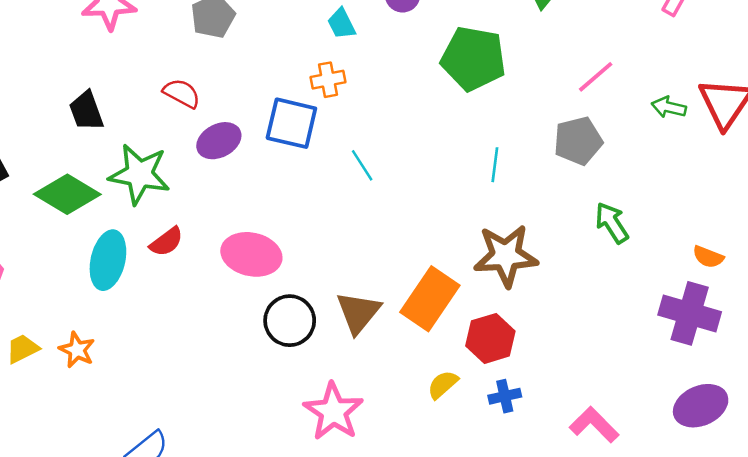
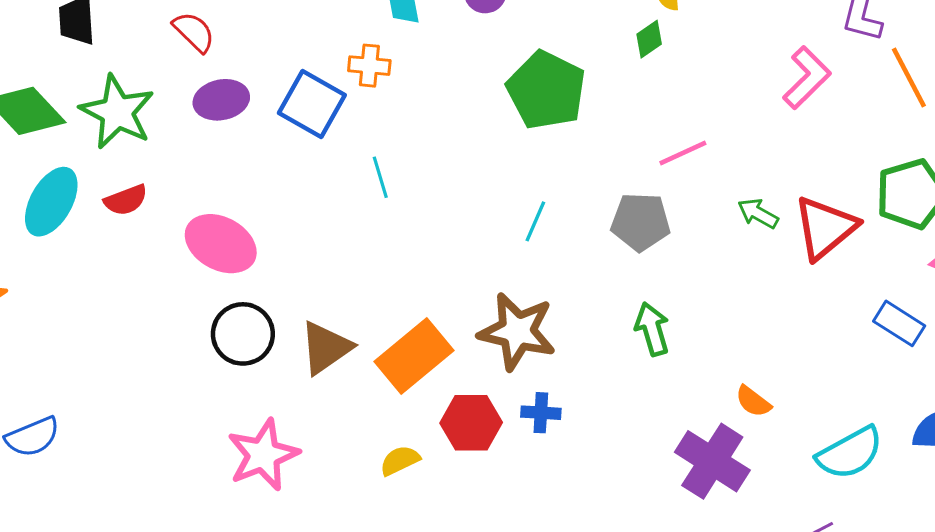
blue cross: (505, 396) -> (541, 413), moved

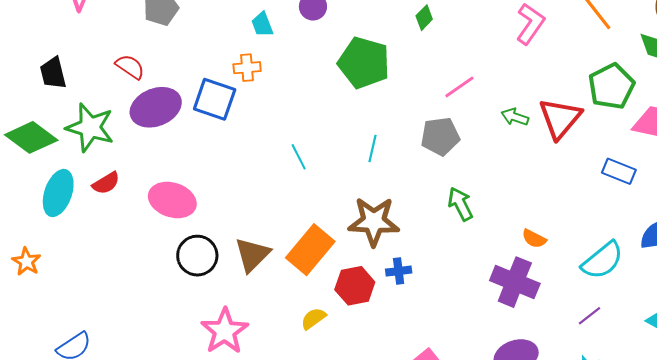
purple ellipse: (221, 100) -> (156, 107), size x1.4
cyan line: (380, 177) -> (299, 157), moved

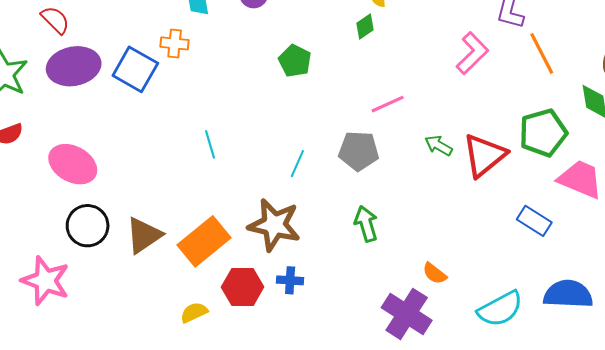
green pentagon: (364, 63) -> (295, 61), size x0.6
cyan line: (372, 148) -> (297, 164), moved
pink star: (225, 331) -> (45, 281), moved, turned -30

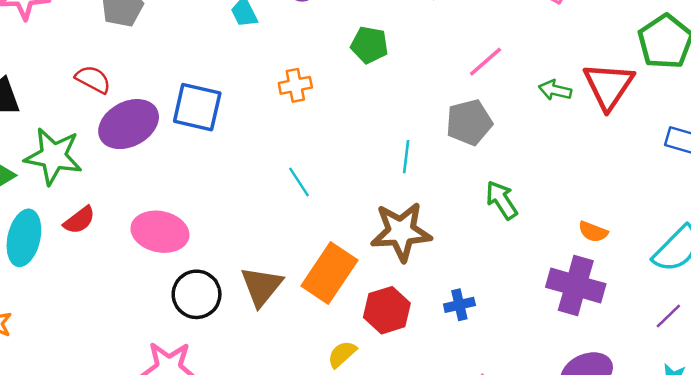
orange cross: (175, 43) -> (295, 85), moved
cyan line: (210, 144) -> (299, 182), moved
blue cross: (290, 280) -> (459, 305), moved

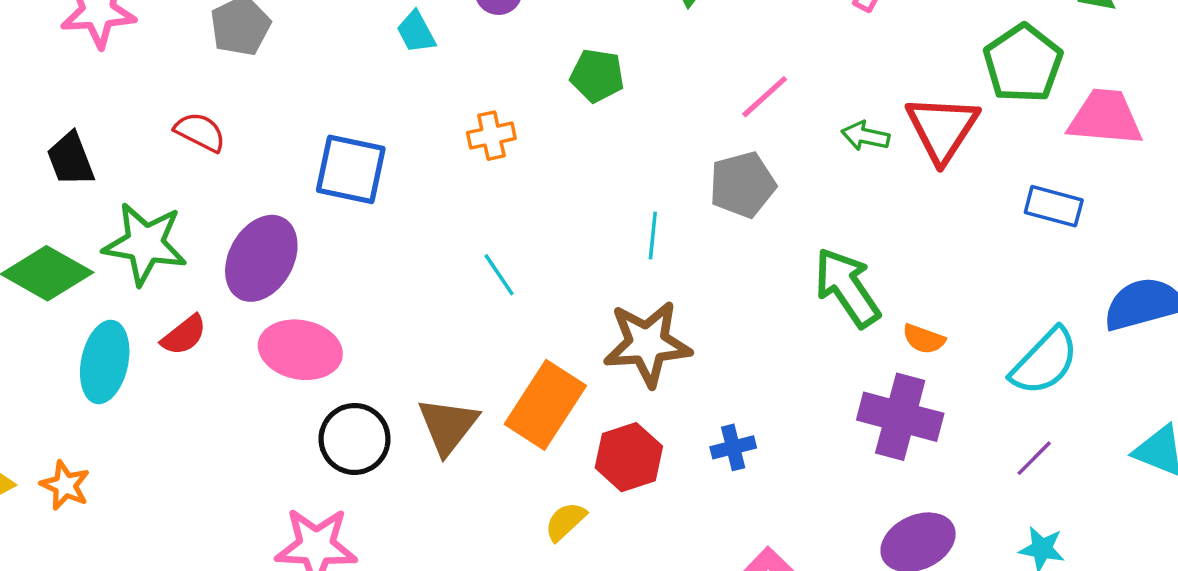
purple ellipse: (129, 124) -> (261, 258), moved, turned -32
green arrow: (502, 200) -> (847, 287), moved, size x1.4

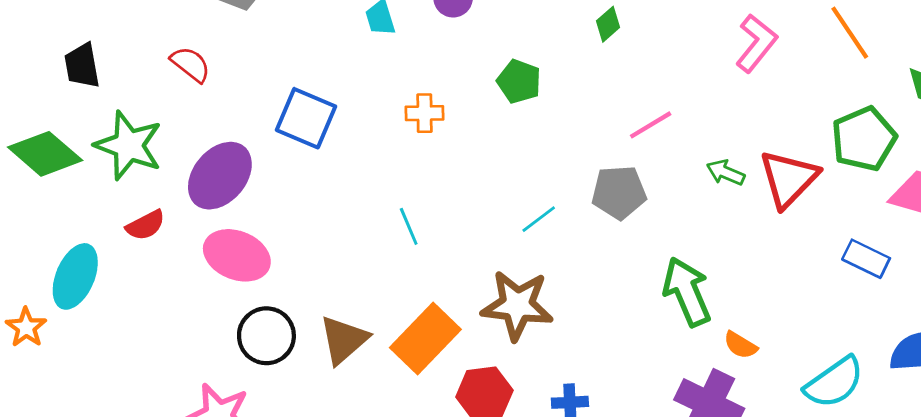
cyan line: (653, 236) -> (539, 219), turned 36
cyan ellipse: (105, 362) -> (75, 276), moved

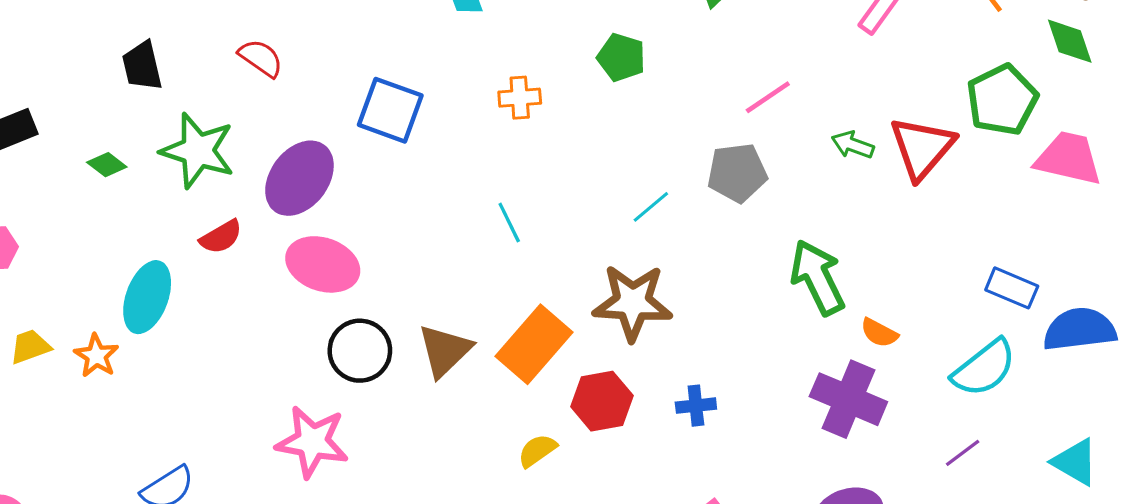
green diamond: (45, 154) -> (107, 165), size x0.5
blue rectangle: (866, 259) -> (1012, 288), moved

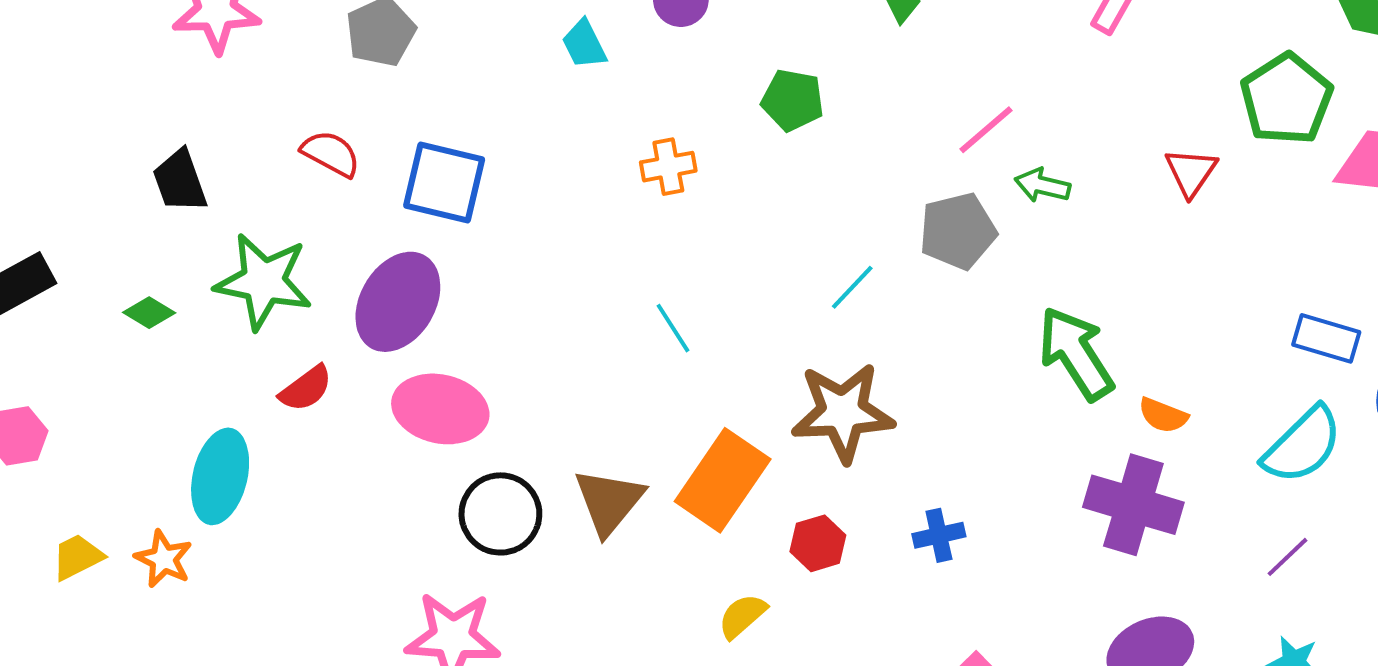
blue square: (390, 110) -> (444, 182), moved
green arrow: (853, 145) -> (1042, 185), moved
red triangle: (922, 148) -> (1191, 172), size x0.6
red hexagon: (602, 401) -> (818, 543), size x0.7

